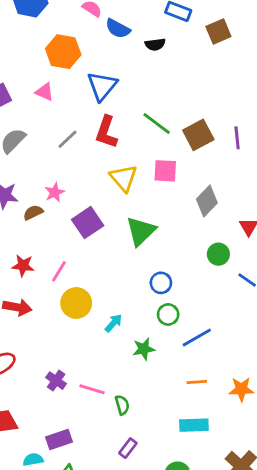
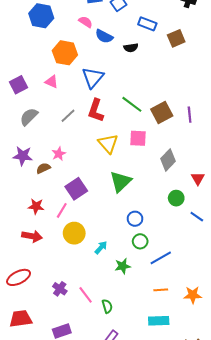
purple square: (88, 223) -> (76, 189), moved
pink line: (92, 389) -> (86, 295), turned 36

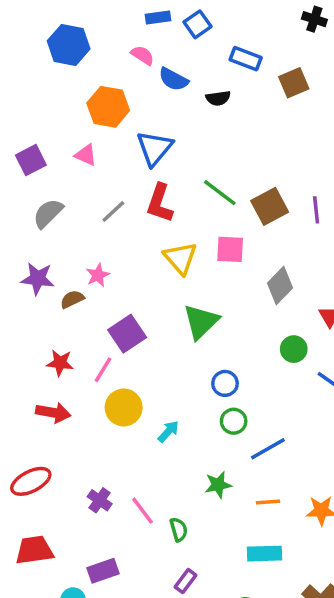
green star: (123, 266) -> (218, 485), moved

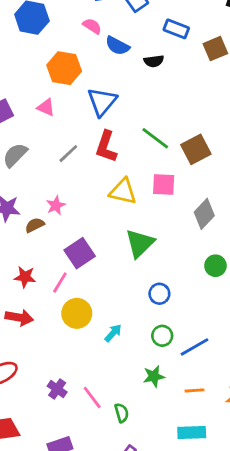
yellow triangle: (180, 258) -> (123, 191), turned -36
green circle: (234, 421) -> (162, 336), moved

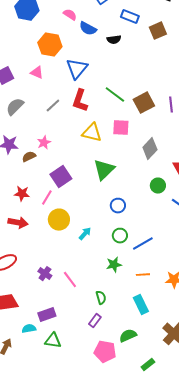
green semicircle: (122, 413) -> (101, 298), moved
cyan rectangle: (192, 432) -> (141, 305), turned 66

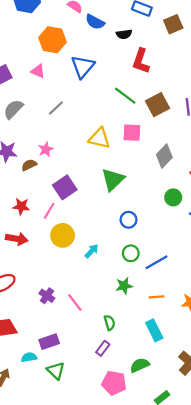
red L-shape: (80, 101) -> (141, 61), moved
green triangle: (53, 341) -> (56, 371), turned 36

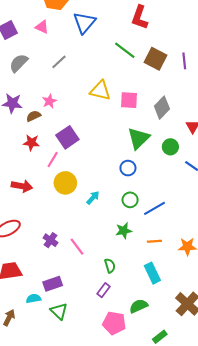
brown square: (158, 105) -> (156, 59), turned -35
pink square: (132, 133) -> (129, 100), moved
green triangle: (113, 180) -> (139, 138), moved
red star: (21, 206) -> (31, 143), moved

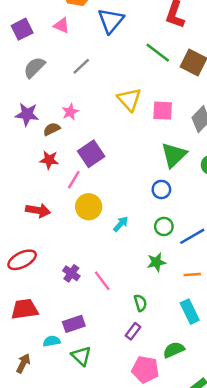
yellow triangle: (100, 91) -> (129, 99), turned 35

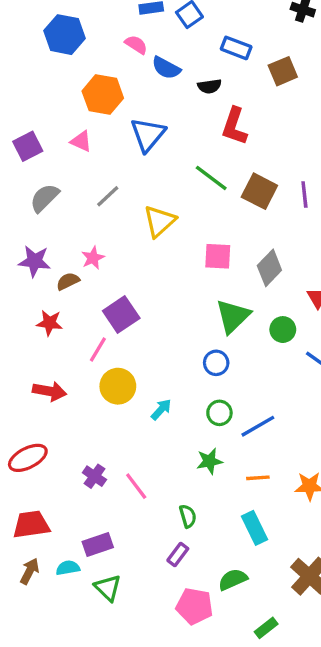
yellow triangle: (129, 99) -> (159, 221), moved, turned 30
red star: (49, 160) -> (50, 323), moved
brown arrow: (23, 363) -> (30, 571), moved

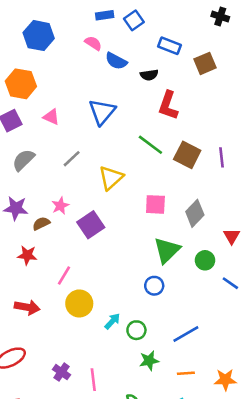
orange hexagon: (103, 95) -> (21, 84), moved
purple square: (121, 315) -> (91, 225), moved
green circle: (219, 413) -> (136, 330), moved
pink line: (136, 486) -> (93, 380), turned 30

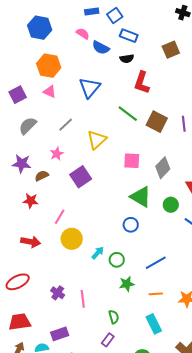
blue rectangle: (169, 46) -> (129, 36), moved
orange hexagon: (21, 84) -> (49, 66), moved
pink star: (60, 206) -> (57, 154), moved
green triangle: (167, 250) -> (141, 197), turned -45

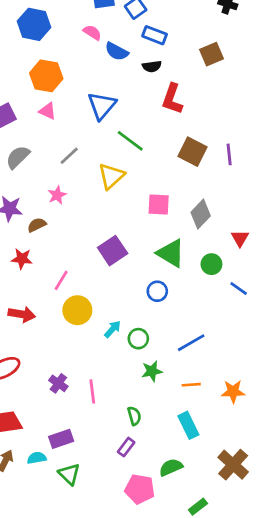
green line: (128, 114) -> (130, 141), moved
purple square: (81, 177) -> (113, 251), moved

